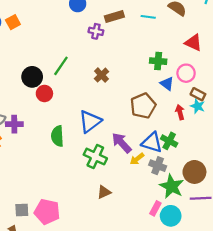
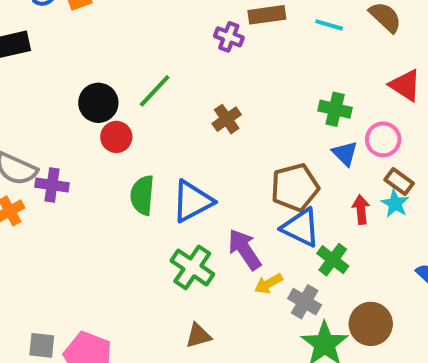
green semicircle: (57, 136) -> (142, 195), moved
blue triangle: (152, 143) -> (301, 228), moved

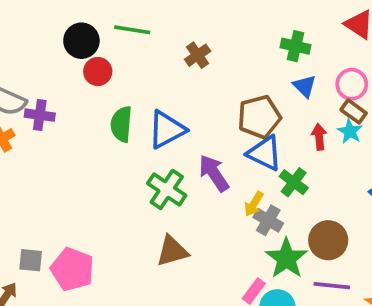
green line: (155, 91) -> (132, 30), turned 56
pink circle: (383, 139) -> (352, 84), moved
yellow arrow: (269, 284) -> (254, 204), moved, turned -30
brown triangle: (198, 336) -> (172, 251), size x1.4

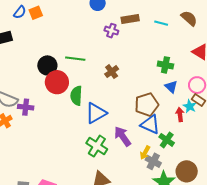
red circle: (98, 72) -> (57, 82), size x1.5
green semicircle: (121, 124) -> (76, 96), moved
cyan star: (350, 131) -> (190, 106), moved

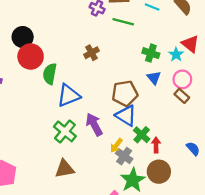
green line: (75, 59) -> (123, 22), moved
cyan star: (190, 106) -> (176, 55), moved
red arrow: (180, 115) -> (156, 145), moved

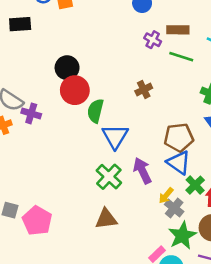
blue triangle: (68, 96) -> (115, 136), turned -40

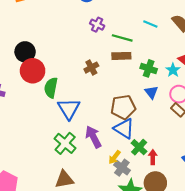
brown rectangle: (178, 30) -> (121, 56), moved

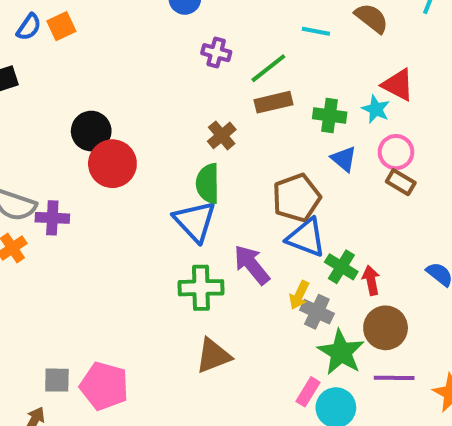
green line: (122, 38) -> (268, 68), turned -42
green semicircle: (51, 88) -> (208, 183), moved
green cross: (65, 143) -> (201, 288), turned -30

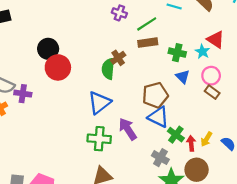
green semicircle: (208, 183) -> (108, 69), moved
blue triangle: (195, 221) -> (99, 103), turned 30
yellow arrow: (299, 295) -> (206, 139), moved

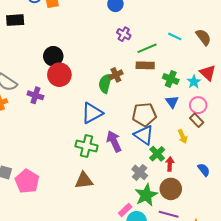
purple cross: (23, 94) -> (35, 95), moved
yellow arrow: (206, 139) -> (183, 136), moved, turned -64

